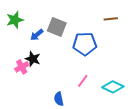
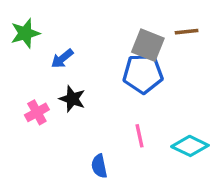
gray square: (57, 27) -> (148, 45), moved
black star: (33, 59) -> (72, 99), moved
pink line: (83, 81) -> (140, 136), turned -48

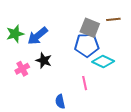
green star: (25, 33) -> (15, 34), moved
blue arrow: (62, 59) -> (38, 36), size x1.5
cyan diamond: (190, 146) -> (103, 62), moved

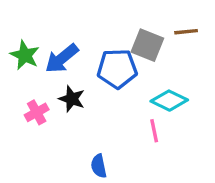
green star: (15, 34) -> (25, 55), turned -30
blue pentagon: (87, 45) -> (117, 69), moved
pink line: (85, 83) -> (154, 131), moved

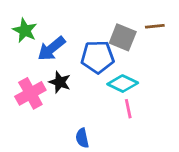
green star: (25, 55) -> (25, 30), moved
cyan diamond: (169, 101) -> (123, 84), moved
pink cross: (37, 112) -> (30, 93), size x1.5

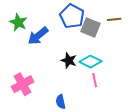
blue pentagon: (98, 57) -> (72, 16), moved, turned 30
black star: (60, 82) -> (69, 61), moved
pink cross: (30, 93) -> (23, 84), moved

